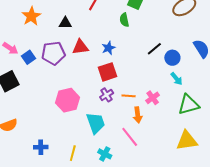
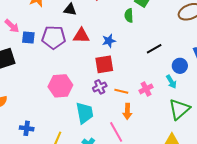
blue square: (28, 57) -> (28, 38), turned 32
blue circle: (172, 58) -> (180, 66), moved
pink cross: (153, 98) -> (146, 89), moved
green triangle: (189, 105) -> (179, 109), turned -35

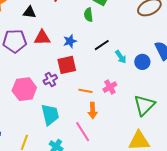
black line: (154, 49) -> (102, 45), moved
cyan arrow: (171, 82) -> (121, 57), moved
purple cross: (100, 87) -> (50, 79), moved

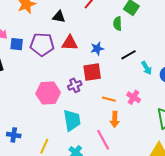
pink cross: (110, 87) -> (134, 97), turned -32

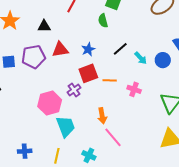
orange line: (109, 99) -> (110, 80), moved
orange arrow: (115, 119) -> (102, 116), moved
cyan trapezoid: (72, 120) -> (66, 126), moved

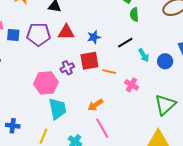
green semicircle: (103, 21) -> (134, 15), moved
purple cross: (74, 90) -> (67, 68), moved
orange arrow: (102, 116) -> (95, 105), turned 56

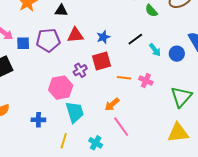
green semicircle: (134, 15) -> (151, 11), moved, turned -32
orange line: (109, 72) -> (124, 78), moved
blue cross: (13, 126) -> (38, 120), moved

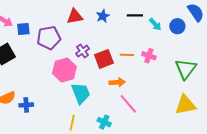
black line: (135, 39) -> (135, 15), turned 42
purple pentagon: (48, 40) -> (49, 38), moved
red square: (102, 61) -> (104, 59), moved
orange arrow: (112, 104) -> (117, 82), turned -140
blue cross: (38, 120) -> (26, 105), moved

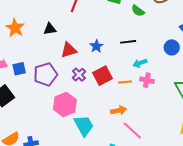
cyan arrow: (155, 24) -> (140, 63), moved, turned 120
purple cross: (83, 51) -> (79, 75), moved
red square: (104, 59) -> (103, 76), moved

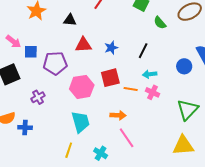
black line: (128, 42) -> (143, 51), turned -70
purple cross: (79, 75) -> (38, 97), moved
pink hexagon: (65, 104) -> (82, 87), moved

